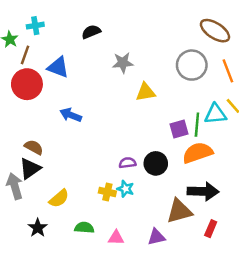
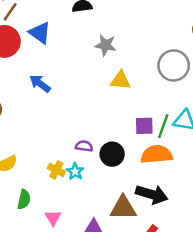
green semicircle: (84, 228) -> (24, 199), turned 84
pink triangle: (116, 238) -> (53, 218), turned 42

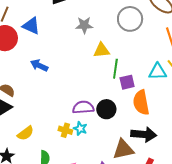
gray circle: (174, 65) -> (130, 19), moved
green line: (163, 126) -> (115, 69), moved
purple semicircle: (84, 146) -> (83, 107), size x1.5
orange semicircle: (157, 154) -> (141, 103), turned -85

